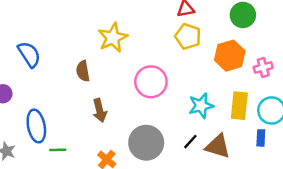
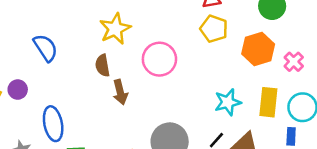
yellow star: (113, 38) -> (115, 29), moved
pink cross: (263, 67) -> (294, 62), turned -30
pink circle: (151, 82) -> (159, 59), moved
brown arrow: (100, 110) -> (120, 92), moved

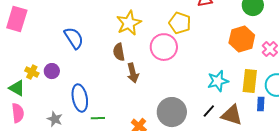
yellow pentagon: (214, 29) -> (180, 23), moved
blue rectangle: (291, 136) -> (261, 104), moved

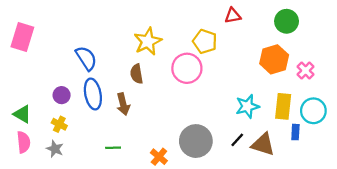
yellow cross: (32, 72) -> (59, 124), moved
brown arrow: (133, 73) -> (123, 104), moved
blue ellipse: (80, 98) -> (93, 94), moved
gray star: (55, 119) -> (55, 149), moved

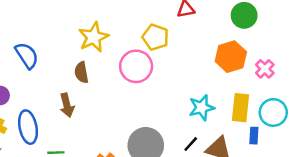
blue ellipse: (93, 94) -> (28, 127), moved

